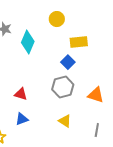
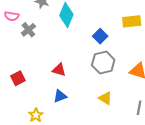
yellow rectangle: (79, 42) -> (132, 21), moved
blue square: (68, 62) -> (100, 36), moved

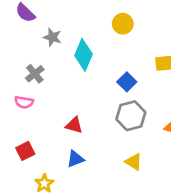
pink semicircle: (12, 16) -> (24, 102), moved
red square: (18, 78) -> (25, 151), moved

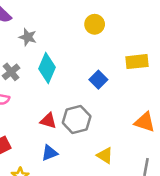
cyan diamond: (83, 55) -> (47, 68), moved
gray hexagon: (131, 116) -> (77, 119), moved

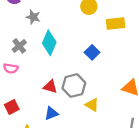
yellow rectangle: (137, 62) -> (116, 23), moved
yellow triangle: (105, 155) -> (92, 105), moved

